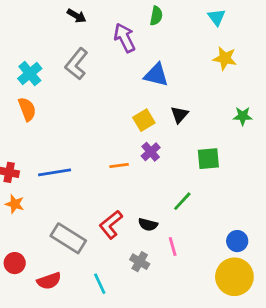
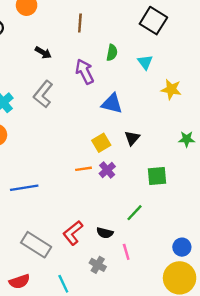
cyan triangle: (217, 17) -> (145, 62), moved
orange line: (119, 166) -> (83, 169), moved

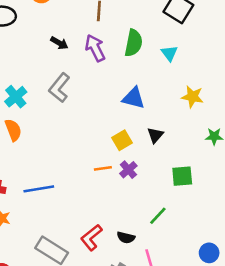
green semicircle: (112, 53) -> (134, 43), size x1.5
purple arrow: (85, 72) -> (95, 48), moved
yellow star: (171, 89) -> (192, 97), moved

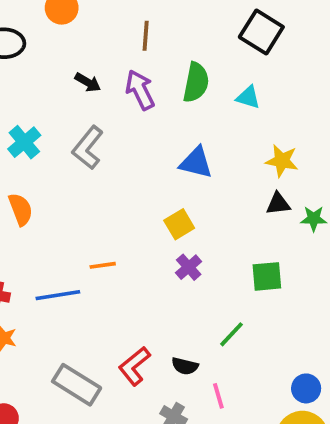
cyan triangle: (169, 53) -> (248, 97), turned -36
cyan cross: (16, 97) -> (24, 142), moved
black triangle: (155, 135) -> (278, 204), moved, turned 42
orange line: (103, 168) -> (103, 265), moved

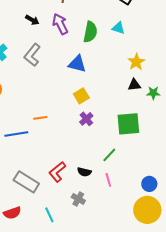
green semicircle: (196, 82) -> (90, 32), moved
yellow star: (282, 161) -> (136, 62), turned 30
blue triangle: (196, 163) -> (77, 64), moved
green square: (267, 276) -> (128, 124), size x1.4
pink line: (218, 396) -> (108, 180), moved

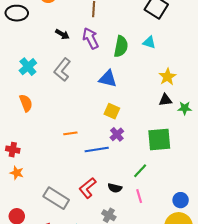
yellow square: (81, 96) -> (112, 111), turned -35
blue line: (16, 134) -> (97, 150), moved

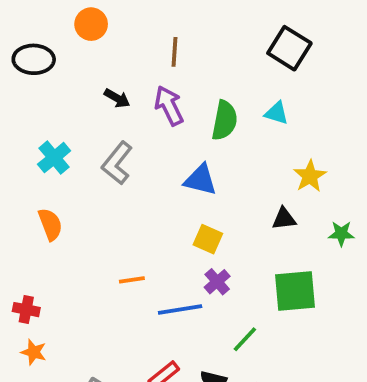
black triangle: (165, 100) -> (284, 219), moved
green line: (140, 171) -> (245, 339), moved

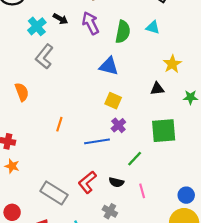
cyan cross: (54, 158) -> (37, 26), moved
gray L-shape: (117, 163) -> (44, 56), moved
orange line: (132, 280) -> (59, 124), moved, turned -64

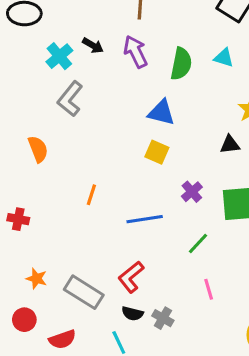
yellow square: (113, 101) -> (157, 152), moved
purple cross: (118, 125) -> (192, 192), moved
orange star: (12, 166) -> (37, 279), moved
black semicircle: (116, 182) -> (132, 314), moved

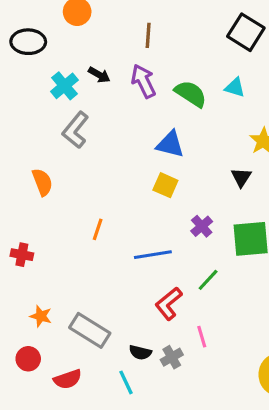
green semicircle: (181, 64) -> (191, 94), turned -68
black triangle: (230, 144) -> (241, 177), turned -50
red L-shape: (131, 277) -> (169, 304), moved
pink line: (209, 289) -> (202, 337), moved
gray cross: (163, 318) -> (172, 357), turned 30

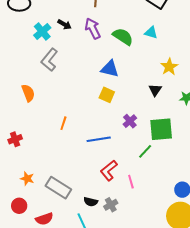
red cross: (22, 255) -> (15, 139), turned -32
green line: (208, 280) -> (145, 151), moved
pink line: (202, 337) -> (131, 182), moved

